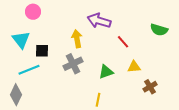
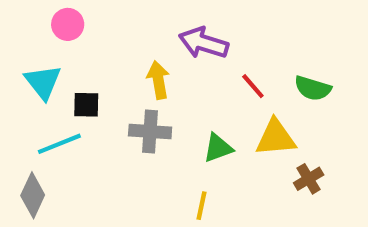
green semicircle: (159, 30) -> (313, 88), moved
gray cross: (73, 64) -> (150, 131), turned 30
yellow triangle: (134, 67) -> (276, 138), size x1.5

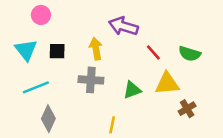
black square: (86, 105) -> (57, 51), moved
gray diamond: (33, 195) -> (48, 119), moved
yellow line: (202, 206) -> (112, 125), moved

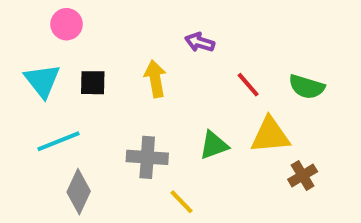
purple arrow: (123, 26) -> (200, 42), size x0.6
gray cross: (91, 80) -> (147, 157), moved
yellow line: (112, 125) -> (182, 202), turned -56

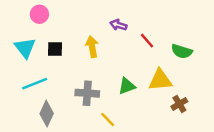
red line: (248, 85) -> (147, 41), moved

